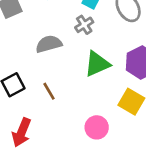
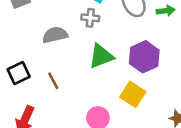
gray cross: (84, 25) -> (90, 18), turned 36

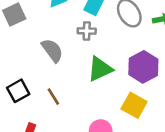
gray semicircle: (55, 35) -> (52, 50), turned 70

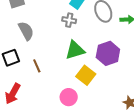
gray semicircle: (52, 50) -> (26, 31), moved
yellow square: (134, 105) -> (86, 75), moved

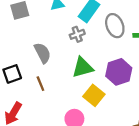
gray cross: (69, 20) -> (77, 34), turned -32
gray semicircle: (26, 31) -> (43, 53), moved

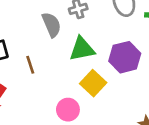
gray semicircle: (43, 53) -> (51, 25), moved

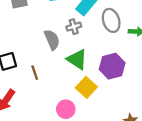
green triangle: (82, 49) -> (77, 59), turned 45

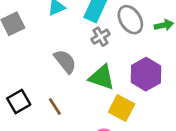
gray cross: (74, 27) -> (101, 37), moved

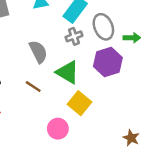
purple hexagon: (146, 74) -> (108, 62), moved
brown line: (55, 107) -> (33, 87), moved, turned -35

